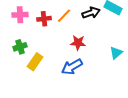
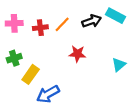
blue arrow: (72, 67) -> (48, 94), moved

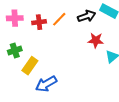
red star: (77, 54) -> (96, 40), moved

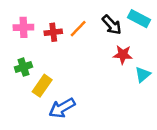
black arrow: (87, 16) -> (112, 25), turned 66

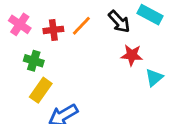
pink cross: (23, 27) -> (20, 24), turned 36
green cross: (23, 67) -> (34, 61), moved, turned 35

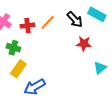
cyan triangle: (154, 78) -> (100, 68), moved

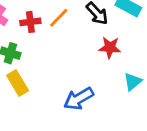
yellow rectangle: (18, 69) -> (18, 83), turned -66
blue arrow: (35, 87) -> (79, 99), moved

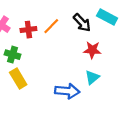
cyan triangle: (133, 82) -> (92, 77), moved
blue arrow: (79, 99) -> (67, 91), turned -145

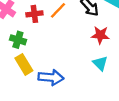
cyan triangle: (92, 77) -> (100, 63), turned -35
blue arrow: (67, 91) -> (51, 77), moved

